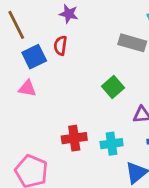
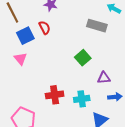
red semicircle: (60, 46) -> (45, 28), turned 144
pink triangle: (27, 88) -> (20, 59), turned 40

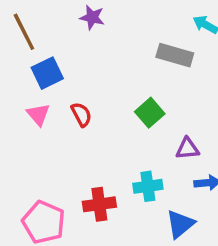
red semicircle: (45, 28) -> (81, 114), moved
red cross: (55, 95) -> (99, 204), moved

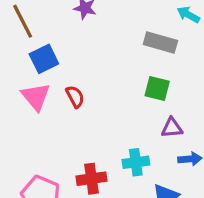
green square: (150, 113) -> (157, 88), moved, turned -35
pink triangle: (38, 114) -> (36, 97), size x1.4

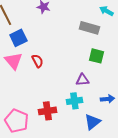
green square: (157, 88) -> (96, 56), moved
purple triangle: (172, 128) -> (82, 80), moved

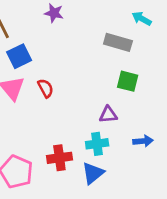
blue triangle: (92, 122) -> (93, 173), moved

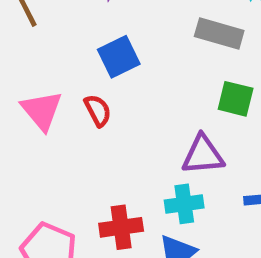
blue square: (19, 56) -> (119, 57), moved
purple triangle: (108, 115) -> (203, 155), size x1.4

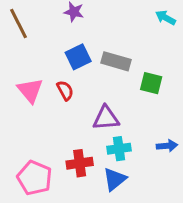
gray rectangle: (219, 33) -> (116, 61), moved
purple triangle: (203, 155) -> (106, 118), moved

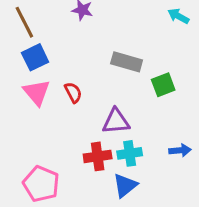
blue square: (78, 57) -> (35, 57), moved
green square: (151, 83) -> (163, 85), turned -35
red cross: (80, 163) -> (98, 156), moved

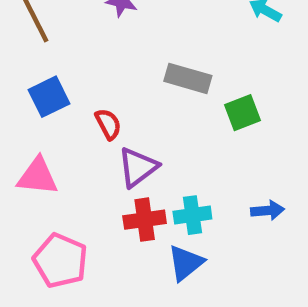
blue square: (35, 57) -> (49, 97), moved
pink triangle: (37, 92) -> (38, 176), moved, turned -44
purple triangle: (116, 121) -> (138, 167), moved, turned -32

